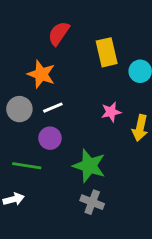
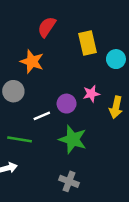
white line: (53, 108) -> (42, 116), moved
purple circle: (50, 138) -> (67, 104), moved
gray cross: (92, 202) -> (69, 181), moved

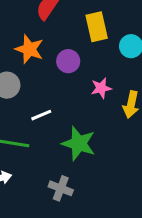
purple circle: (67, 104) -> (68, 61), moved
gray cross: (69, 181) -> (61, 188), moved

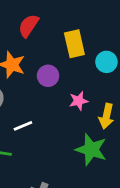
green star: (79, 143) -> (91, 150), moved

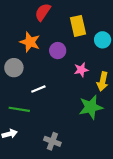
green star: (91, 150) -> (91, 107), turned -30

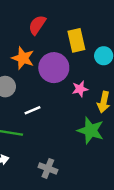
purple circle: (58, 51) -> (54, 68), size x1.6
green star: (91, 107) -> (91, 130), turned 30

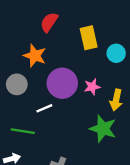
purple circle: (54, 68) -> (62, 83), moved

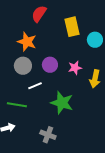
purple circle: (62, 83) -> (50, 65), size x0.6
gray circle: (17, 84) -> (23, 66), moved
green star: (103, 129) -> (62, 103), moved

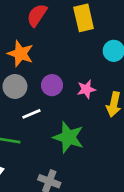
yellow rectangle: (72, 27) -> (84, 18), moved

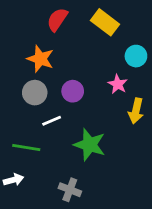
yellow rectangle: (84, 18) -> (105, 22), turned -40
pink star: (86, 89) -> (118, 84), moved, turned -30

